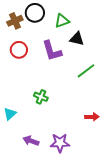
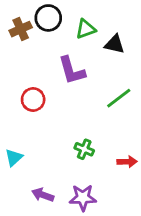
black triangle: (77, 39) -> (115, 44), moved
red circle: (19, 50) -> (33, 99), moved
green cross: (41, 97) -> (84, 149), moved

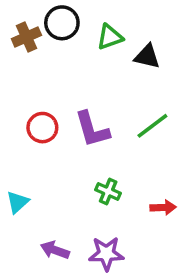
purple L-shape: (72, 70) -> (92, 129), moved

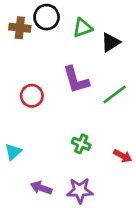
brown cross: (26, 37) -> (20, 28), turned 30
black triangle: (147, 57) -> (111, 42), turned -45
purple L-shape: (92, 129) -> (76, 80), moved
red arrow: (163, 207) -> (123, 156), turned 30

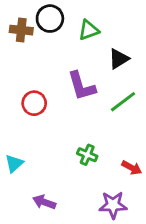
black triangle: (111, 42) -> (119, 59), moved
purple star: (80, 191) -> (113, 205), moved

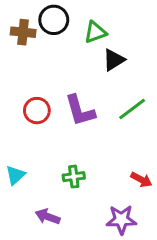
black triangle: (119, 59) -> (114, 60), moved
purple L-shape: (81, 86) -> (80, 111), moved
green cross: (87, 155) -> (74, 177), moved, turned -30

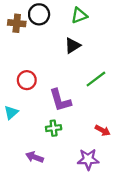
green triangle: (95, 32) -> (79, 15), moved
black triangle: (114, 60) -> (73, 46), moved
purple L-shape: (80, 111) -> (60, 100), moved
cyan triangle: (15, 175) -> (11, 112), moved

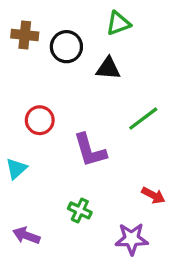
black circle: (39, 14) -> (66, 47), moved
black triangle: (73, 46) -> (108, 68), turned 36
green cross: (54, 128) -> (80, 210), moved, turned 32
purple arrow: (35, 157) -> (26, 236), moved

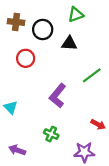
red circle: (40, 120) -> (26, 58), moved
purple L-shape: (90, 150) -> (58, 96), turned 55
cyan triangle: (16, 169) -> (11, 107), turned -32

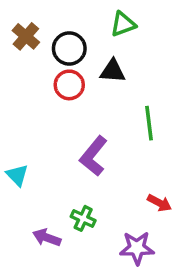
brown cross: (16, 22) -> (26, 36), turned 35
red circle: (26, 58) -> (69, 85), moved
green line: (92, 75) -> (149, 123), turned -60
purple arrow: (17, 150) -> (47, 238), moved

